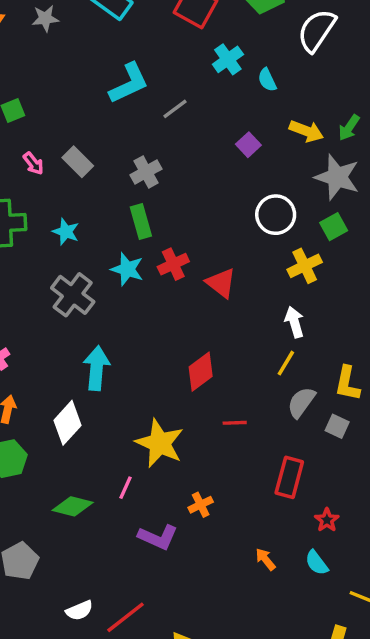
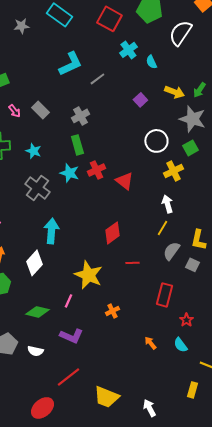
purple L-shape: (158, 537) -> (71, 336), moved
white semicircle: (79, 610) -> (35, 351), moved, turned 35

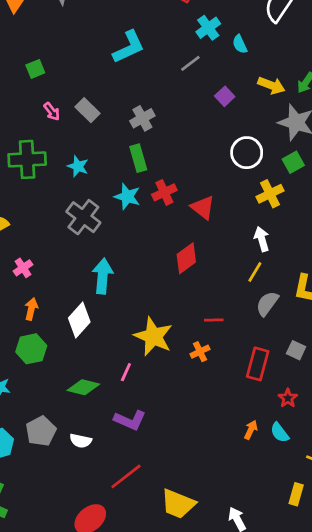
gray line: (97, 79) -> (190, 63), moved
red diamond: (112, 233) -> (186, 258), moved
gray square: (192, 265) -> (296, 350), moved
orange cross: (112, 311) -> (200, 352), moved
orange arrow: (150, 343) -> (251, 430), moved, turned 64

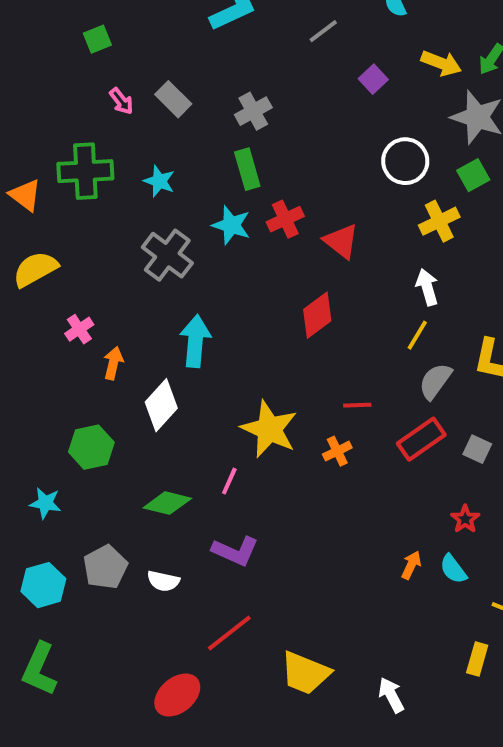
orange arrow: (31, 309) -> (113, 363), moved
red rectangle: (258, 364) -> (421, 439), moved, turned 40

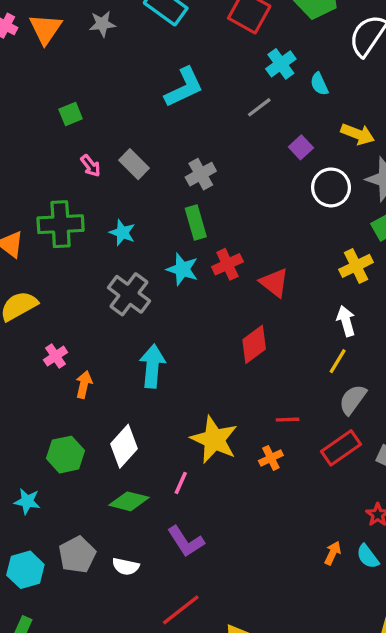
white circle: (405, 161) -> (331, 187), moved
white diamond: (161, 405) -> (124, 446), moved
purple L-shape: (235, 551) -> (186, 541), turned 33

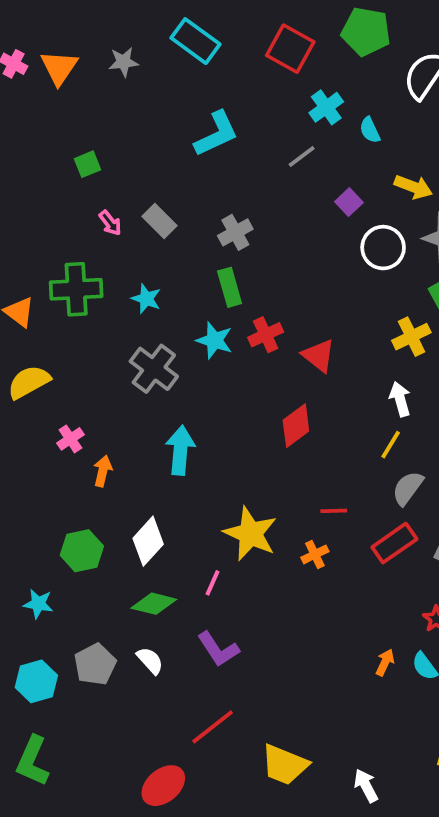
white semicircle: (126, 566) -> (150, 661), moved, turned -144

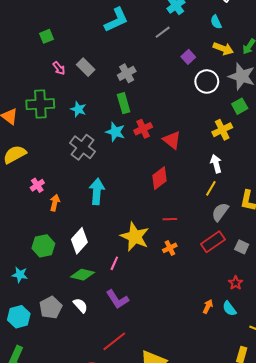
cyan semicircle: (370, 130) -> (216, 22), moved
red line: (334, 511) -> (170, 219), moved

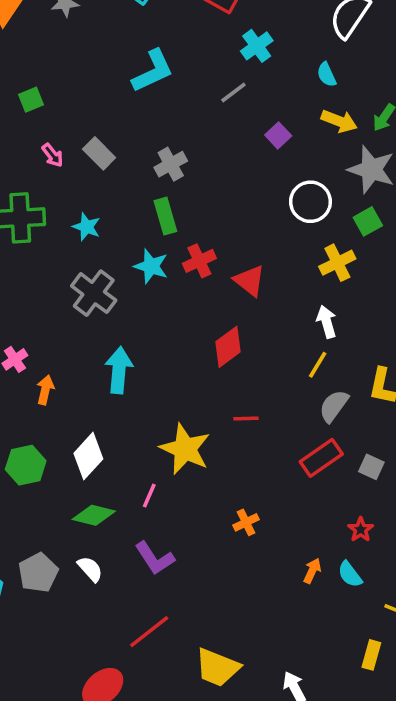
white circle: (207, 82) -> (310, 202), moved
orange cross: (170, 248) -> (246, 522), moved

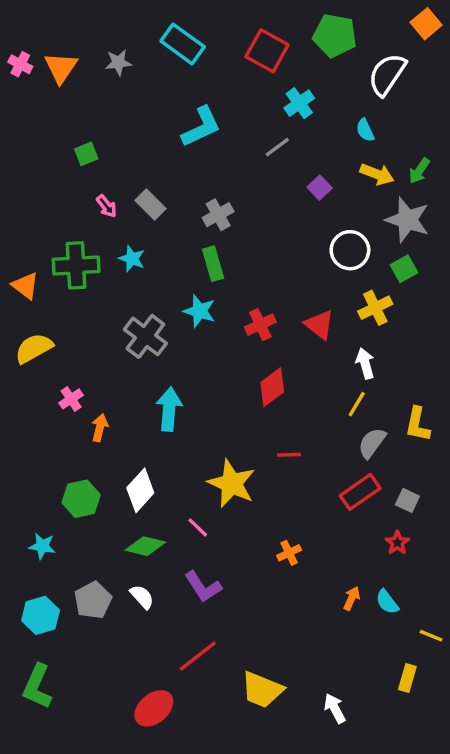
cyan star: (87, 227) -> (132, 259), moved
red cross: (199, 261) -> (260, 325), moved
red triangle: (250, 281) -> (320, 325), moved
pink line: (149, 496) -> (198, 527), turned -70
red star: (361, 530) -> (397, 543), moved

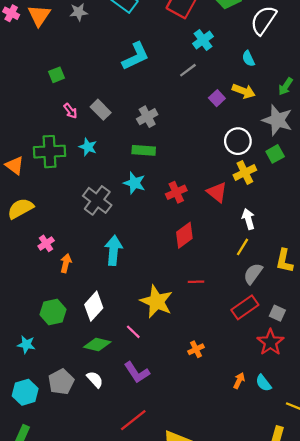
yellow arrow: (377, 174) -> (244, 91), moved
green rectangle: (213, 264) -> (144, 150), turned -70
yellow cross: (375, 308) -> (245, 172), moved
red star: (397, 543) -> (270, 342), size x1.6

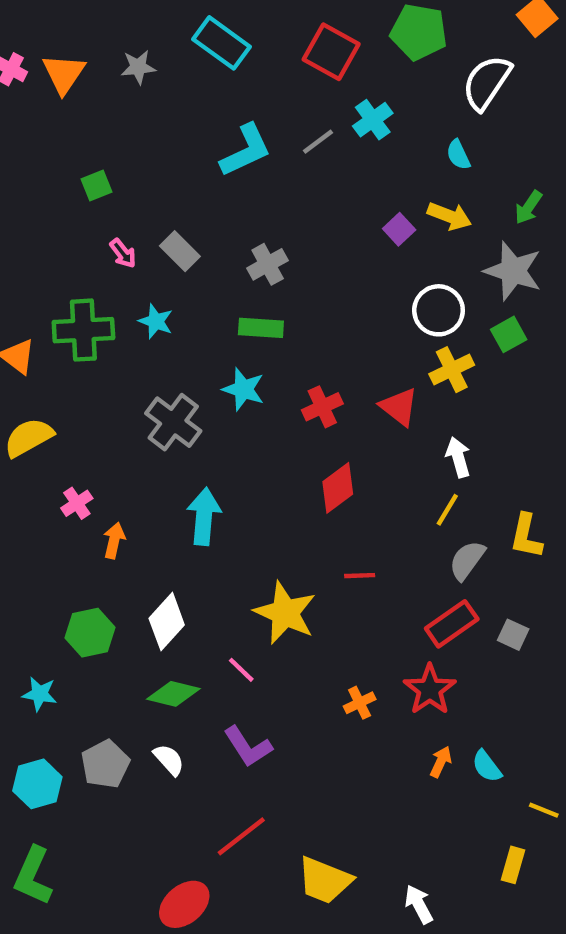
gray line: (188, 70) -> (318, 142), moved
red star: (270, 342) -> (430, 690), moved

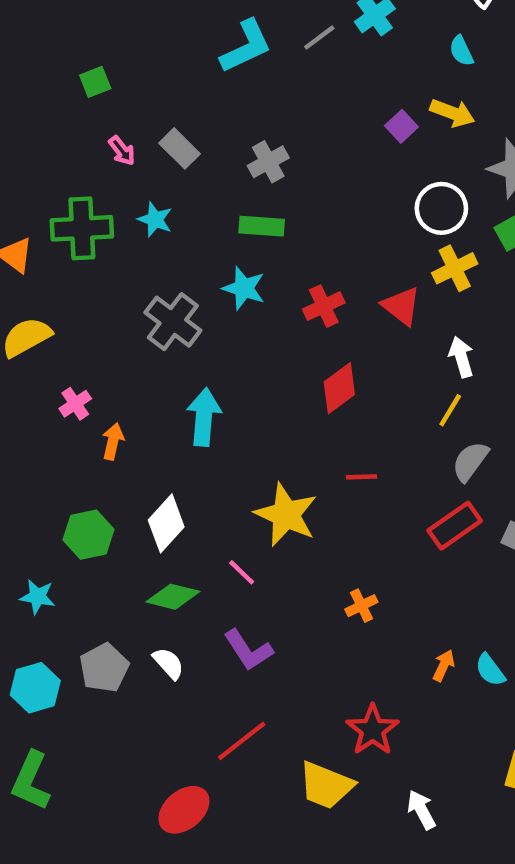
red star: (430, 690) -> (373, 730), moved

